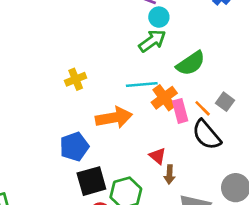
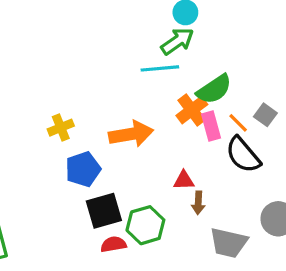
green semicircle: (191, 63) -> (214, 89), moved
yellow cross: (76, 79) -> (61, 128), moved
cyan line: (142, 84) -> (160, 68), moved
red triangle: (158, 156) -> (184, 180), turned -42

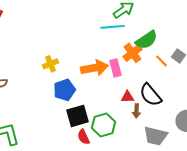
pink rectangle: (211, 126) -> (116, 68), moved
black semicircle: (243, 155) -> (150, 95), moved
red semicircle: (113, 244) -> (84, 137), turned -105

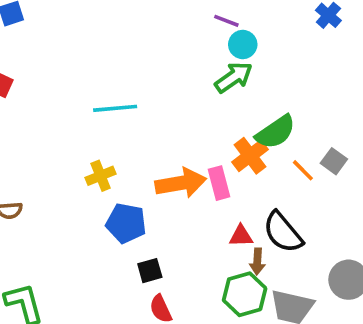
cyan line: (112, 27) -> (115, 108), moved
blue pentagon: (64, 90) -> (126, 223), turned 30
black square: (78, 116) -> (150, 271), size x0.6
green hexagon: (104, 125) -> (245, 294), moved

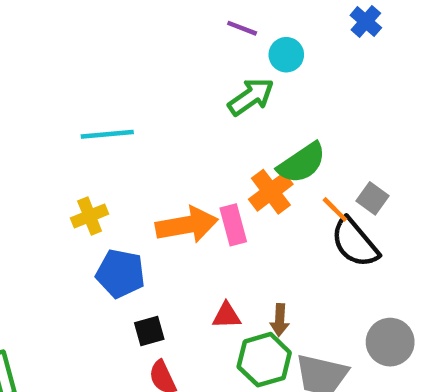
cyan circle: (243, 45) -> (286, 55), moved
black semicircle: (283, 232) -> (355, 243), moved
red triangle: (241, 236) -> (227, 316), moved

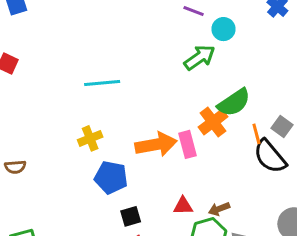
orange line: (335, 209) -> (256, 134), turned 30
brown arrow: (280, 320) -> (219, 209), turned 66

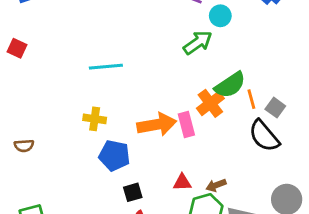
orange line: (256, 134) -> (251, 99), moved
yellow cross: (90, 138) -> (95, 119), turned 30

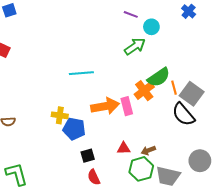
cyan line: (106, 67) -> (81, 73), moved
gray square: (275, 108) -> (192, 94), size x1.6
yellow cross: (95, 119) -> (60, 115), moved

